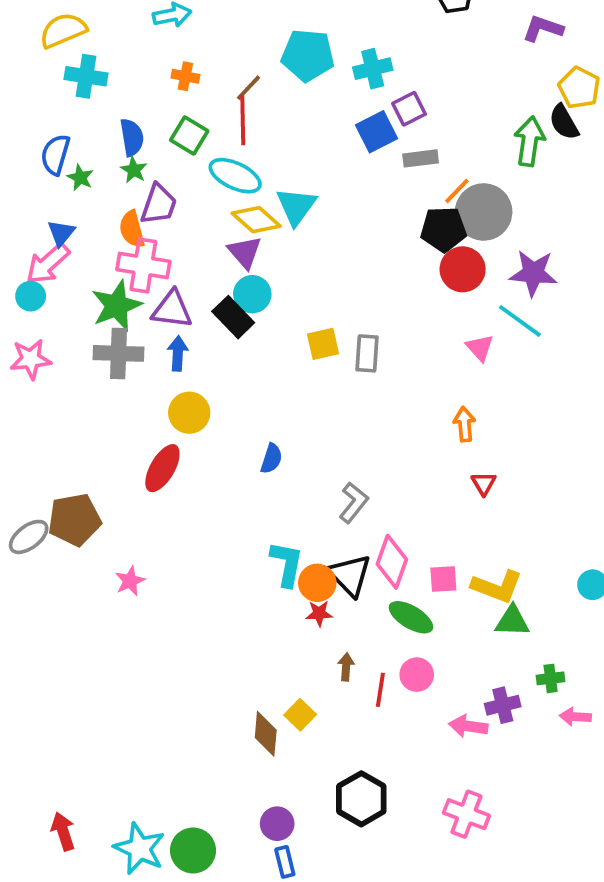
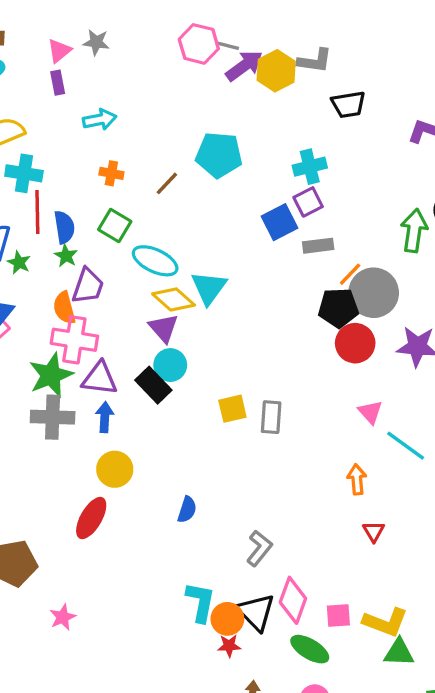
cyan cross: (373, 69) -> (310, 167), moved
red line: (243, 120) -> (37, 212), moved
cyan line: (520, 321) -> (406, 446), moved

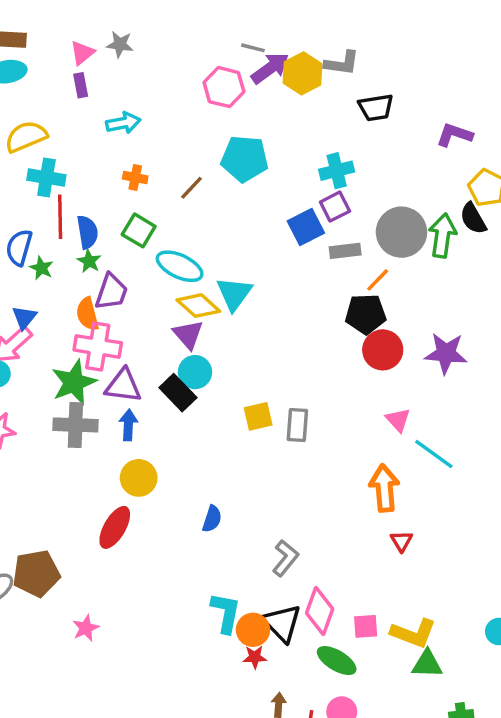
pink hexagon: (199, 44) -> (224, 87), moved
gray circle: (374, 293) -> (401, 232), moved
orange arrow: (357, 479) -> (384, 488), size x1.5

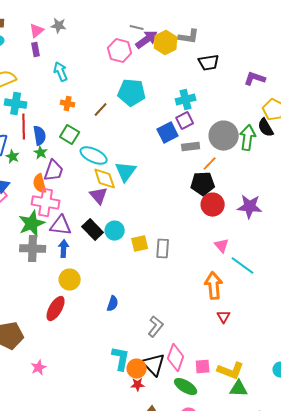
cyan arrow: (123, 123) -> (61, 72), turned -102
yellow diamond: (198, 306) -> (105, 179), turned 30
cyan circle: (195, 372) -> (115, 231), moved

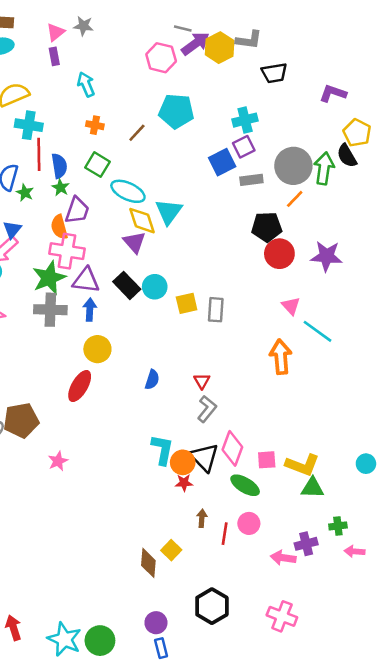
orange line: (210, 164) -> (295, 199), moved
red triangle: (224, 317) -> (202, 381), moved

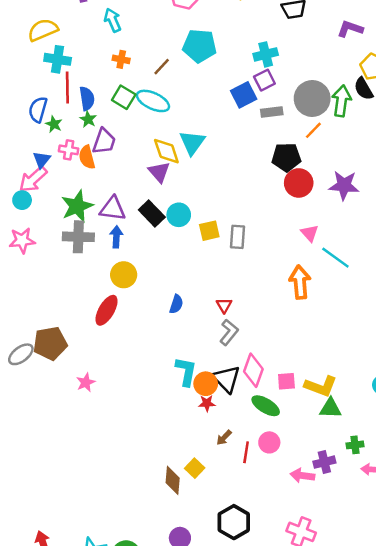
cyan ellipse: (128, 191) -> (153, 101), moved
pink cross: (67, 251) -> (69, 150), moved, size x0.6
brown arrow: (202, 518) -> (224, 438), turned -140

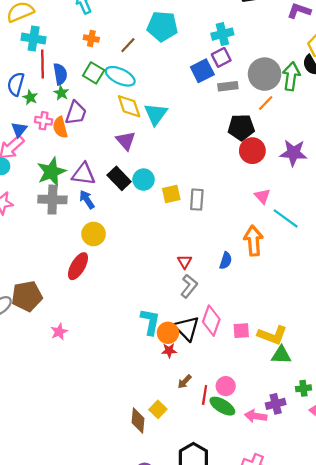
yellow diamond: (166, 151) -> (129, 106), moved
blue arrow: (116, 237) -> (87, 200), turned -36
blue semicircle: (176, 304) -> (226, 261), moved
green ellipse: (266, 406) -> (222, 406), moved

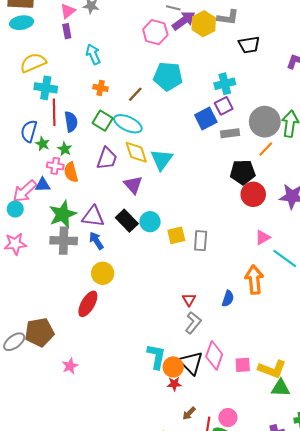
green star: (61, 93) -> (65, 149), moved
purple trapezoid: (76, 113) -> (107, 159), moved
blue triangle: (19, 130) -> (43, 185), moved, turned 49
pink triangle: (262, 196) -> (263, 237), turned 42

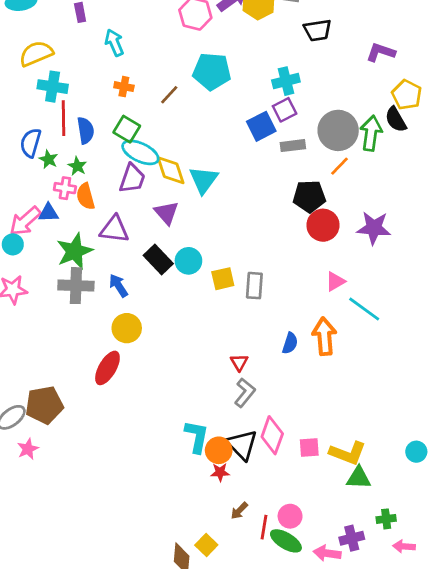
cyan ellipse: (128, 124) -> (140, 152), moved
purple triangle: (93, 216) -> (114, 229), moved
blue semicircle: (228, 299) -> (290, 343), moved
pink star: (70, 366) -> (28, 449), moved

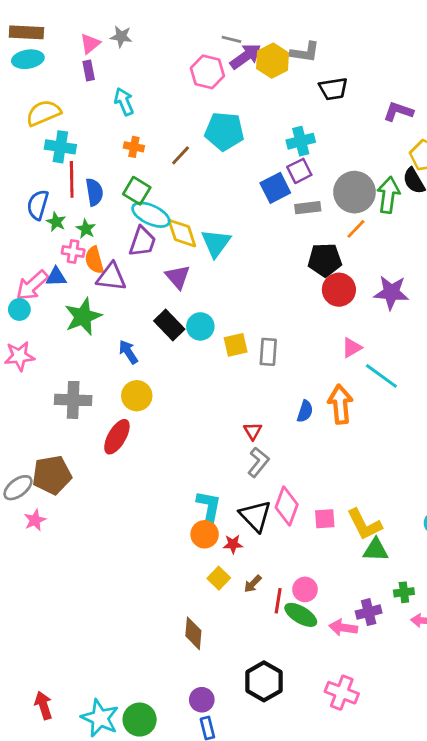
purple triangle: (114, 229) -> (111, 277), moved
gray cross: (76, 286) -> (73, 400), moved
orange circle: (219, 450) -> (205, 534), moved
yellow L-shape: (348, 453) -> (364, 524), turned 42
yellow square: (206, 545) -> (219, 578), moved

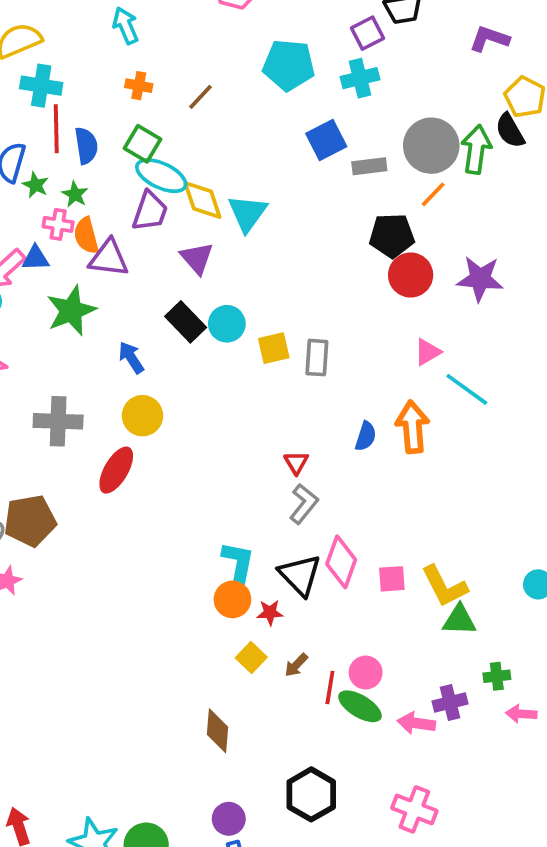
cyan pentagon: (224, 131) -> (289, 65), moved
purple square: (299, 171) -> (367, 33), moved

